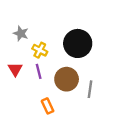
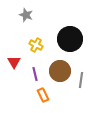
gray star: (21, 33) -> (26, 15), moved
purple line: (39, 71) -> (35, 74), moved

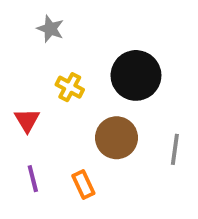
purple line: (35, 74) -> (33, 179), moved
gray line: (81, 80) -> (175, 149), moved

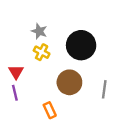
gray star: (50, 29) -> (39, 31), moved
purple line: (33, 179) -> (15, 93), moved

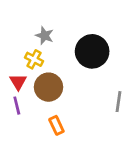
yellow cross: (42, 52) -> (34, 59), moved
brown circle: (69, 82) -> (49, 87), moved

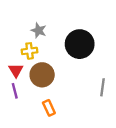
yellow cross: (34, 59) -> (30, 51), turned -35

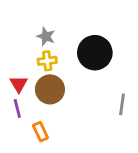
yellow cross: (30, 51) -> (47, 61), moved
orange rectangle: (49, 108) -> (40, 132), moved

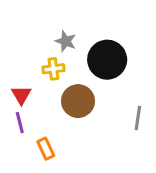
gray star: (46, 36) -> (66, 41), moved
brown circle: (50, 89) -> (78, 101), moved

